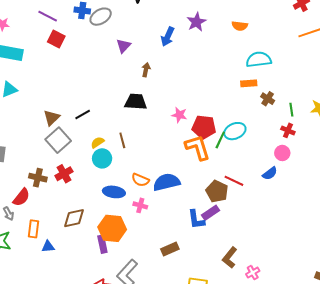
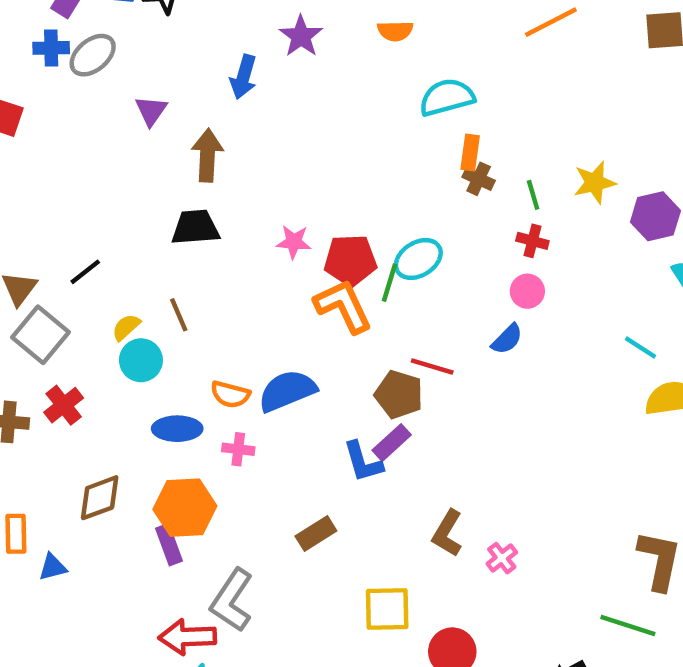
brown arrow: (146, 70) -> (207, 155), size x1.6
orange rectangle: (249, 83) -> (470, 152), moved, turned -70

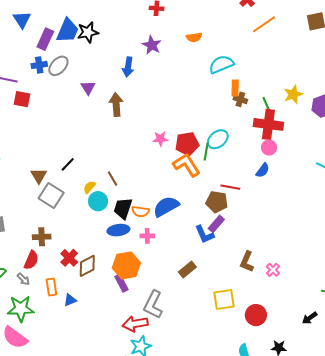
black trapezoid: (195, 227) -> (123, 208), moved, turned -60
red cross: (532, 241) -> (268, 124), size x2.0
red cross: (64, 405) -> (69, 258), moved

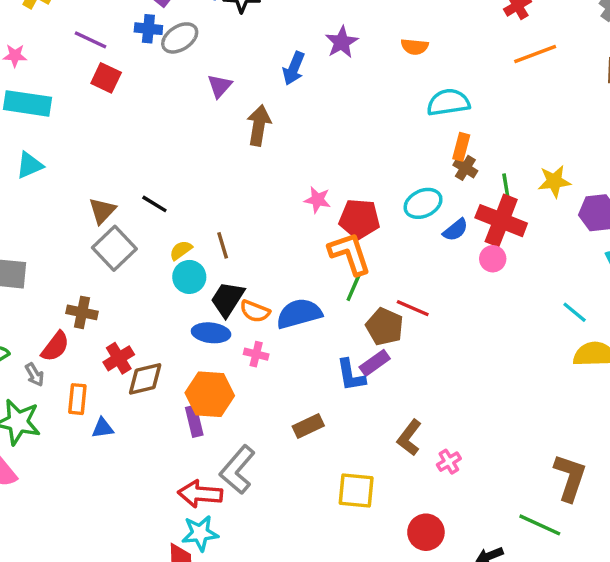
cyan ellipse: (218, 139) -> (423, 203), moved
green line: (206, 152) -> (354, 287), moved
black line: (68, 164) -> (154, 204), turned 63
blue semicircle: (263, 170) -> (455, 230), moved
red circle: (256, 315) -> (426, 532), moved

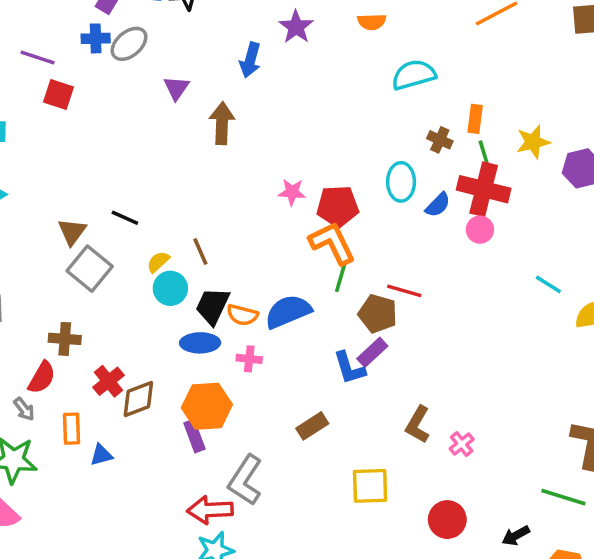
orange rectangle: (461, 147) -> (475, 119), moved
cyan ellipse: (423, 203) -> (401, 182), turned -57
cyan line: (575, 312) -> (548, 284), moved

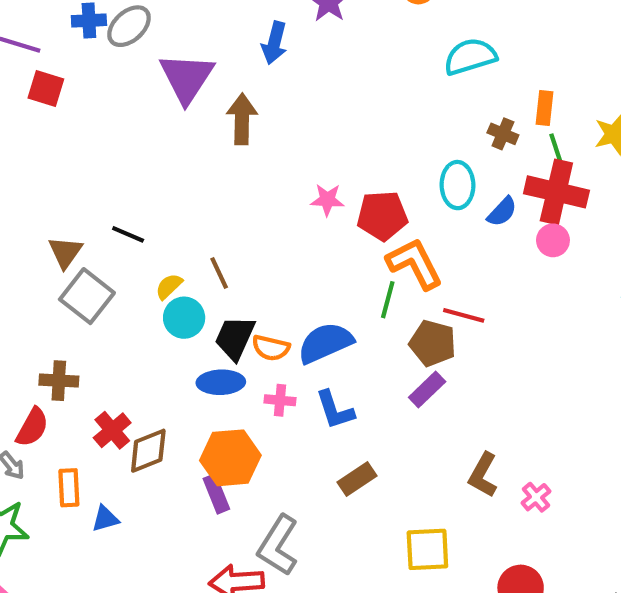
purple triangle: (176, 88) -> (187, 78), size x1.8
orange L-shape: (332, 243) -> (415, 264), moved
blue L-shape: (349, 368) -> (335, 410), moved

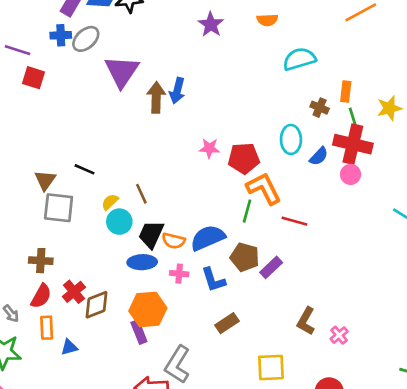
blue arrow: (274, 43) -> (177, 91), moved
gray square: (87, 296) -> (59, 208), turned -32
brown pentagon: (433, 343) -> (245, 257), moved
red semicircle: (32, 427) -> (41, 296), moved

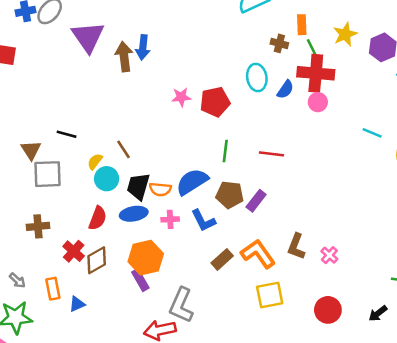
orange L-shape: (264, 188) -> (258, 254), moved
red semicircle: (41, 296) -> (98, 218), moved

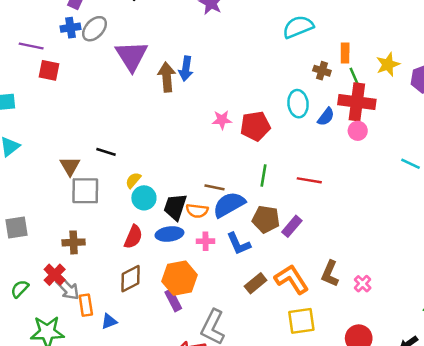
brown line: (124, 149) -> (214, 187), moved, turned -48
red cross: (74, 251) -> (55, 275), moved
gray arrow: (17, 280) -> (67, 288), moved, size x1.5

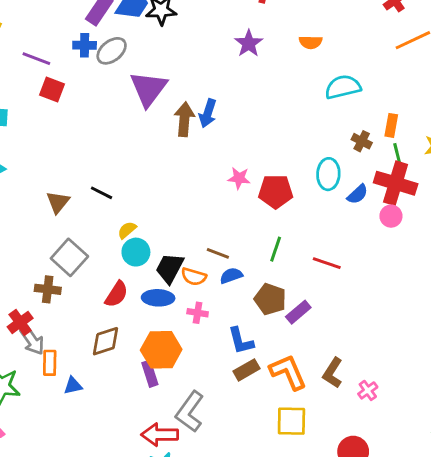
gray square: (85, 191) -> (69, 257), moved, turned 32
blue semicircle: (229, 205) -> (231, 276), size x0.6
blue L-shape: (238, 244) -> (241, 341), moved

